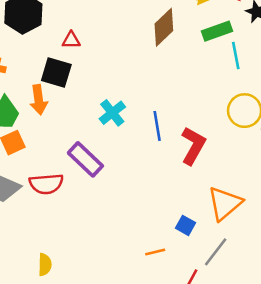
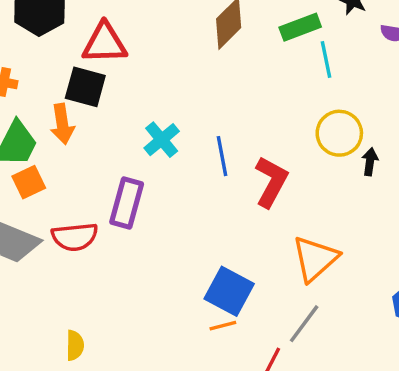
red triangle: (71, 40) -> (105, 43), size x1.8
purple rectangle: (85, 159) -> (127, 203), turned 63
blue square: (186, 225) -> (229, 291), moved, size x1.8

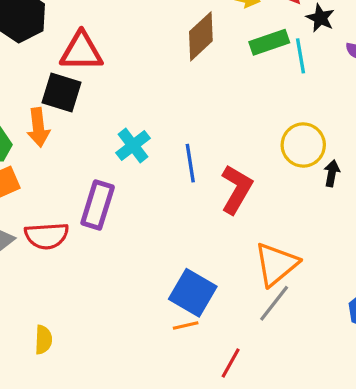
cyan line: (326, 59) -> (300, 56), moved
gray line: (304, 324) -> (274, 303), moved

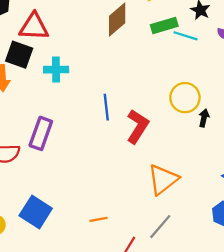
cyan line: (300, 56) -> (186, 36), turned -65
cyan cross: (133, 145) -> (56, 70), moved, turned 35
blue square: (193, 293) -> (36, 212), moved
gray line: (274, 303) -> (160, 227), moved

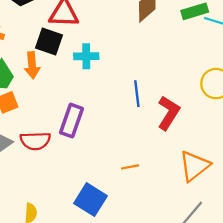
blue square: (36, 212) -> (90, 200), moved
orange line: (99, 219) -> (130, 167), moved

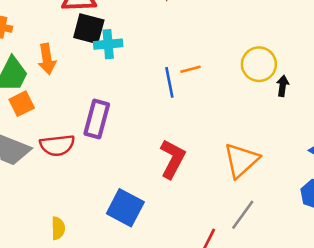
black square: (49, 42) -> (89, 29), moved
red L-shape: (169, 113) -> (172, 159), moved
orange line: (130, 167) -> (190, 69), moved

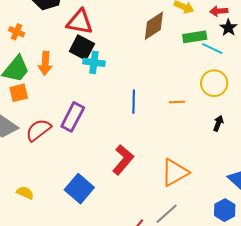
yellow circle: (259, 64) -> (214, 83), moved
orange line: (190, 69) -> (177, 102), moved
red semicircle: (57, 145) -> (38, 130), turned 136
yellow semicircle: (58, 228) -> (25, 193), turned -78

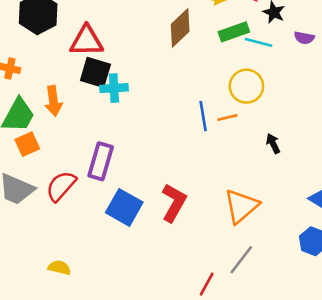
yellow circle: (214, 83) -> (246, 86), moved
blue line: (134, 102) -> (203, 116), moved
black arrow: (218, 123) -> (273, 144), moved, turned -35
blue square: (79, 189) -> (124, 207), moved

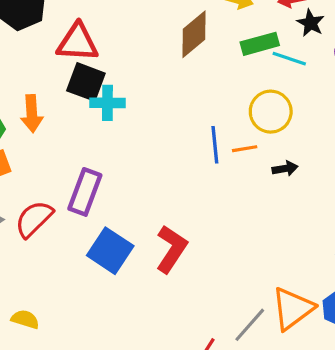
black arrow: (273, 144) -> (285, 169), moved, turned 102
orange triangle: (241, 206) -> (293, 309), moved

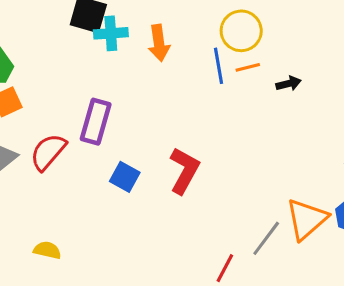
yellow circle: (271, 112) -> (241, 31), moved
orange arrow: (32, 114) -> (159, 43), moved
blue square: (110, 251) -> (125, 177), size x0.7

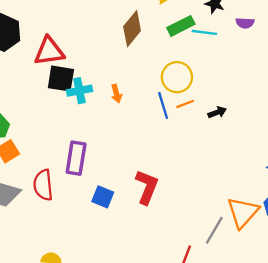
orange arrow: (159, 43) -> (116, 94), size x0.7
red semicircle: (48, 152) -> (43, 185), turned -40

